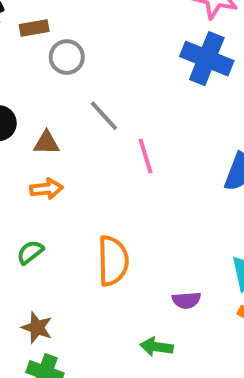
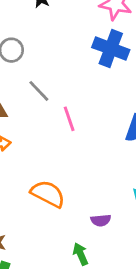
orange semicircle: (113, 261) -> (48, 194), turned -60
green arrow: (157, 347) -> (80, 254), turned 60

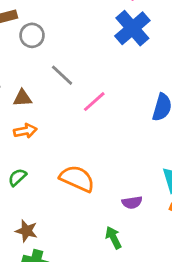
blue cross: (111, 49) -> (132, 28), turned 32
pink line: (69, 119) -> (94, 102), turned 70

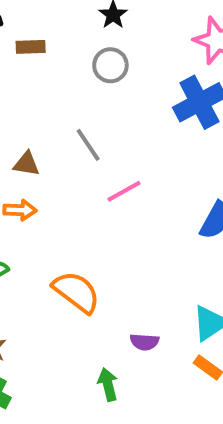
gray circle: (32, 35) -> (110, 65), moved

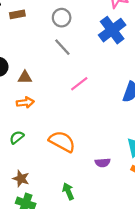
gray line: (88, 145) -> (62, 47), moved
green arrow: (108, 384) -> (68, 191), moved

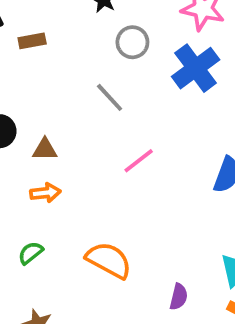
gray circle: (62, 18) -> (132, 42), moved
purple semicircle: (103, 163) -> (179, 297), turned -72

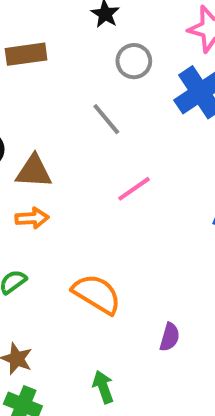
brown rectangle: (32, 41) -> (26, 54), size x1.4
brown triangle: (45, 149) -> (34, 171), size x1.4

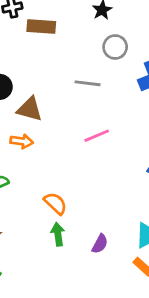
gray line: (106, 119) -> (88, 83), turned -55
orange semicircle: (97, 294) -> (55, 203), size x0.7
green arrow: (103, 387) -> (58, 234), moved

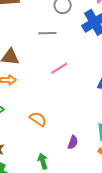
green arrow: (58, 234) -> (43, 161), moved

